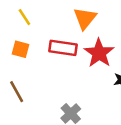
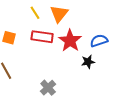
yellow line: (24, 17) -> (35, 13), moved

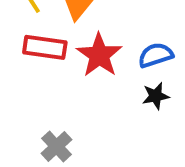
black star: (88, 62) -> (156, 96), moved

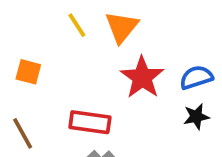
red rectangle: (45, 47) -> (90, 122), moved

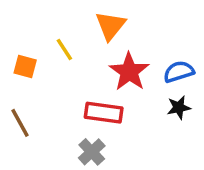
yellow line: (77, 25) -> (64, 49), moved
red rectangle: (90, 122) -> (104, 113), moved

